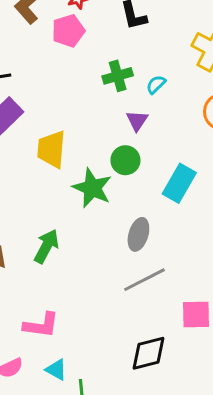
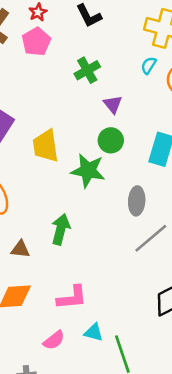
cyan semicircle: (156, 84) -> (149, 65), moved

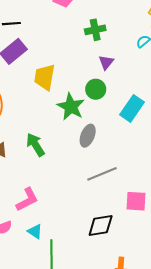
gray ellipse: (137, 201) -> (88, 136), moved
green arrow: (61, 229) -> (35, 145), turned -65
pink L-shape: (72, 298) -> (27, 200), turned -40

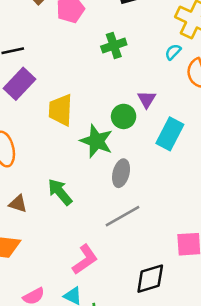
purple triangle: (106, 62) -> (147, 99), moved
gray line: (102, 174) -> (123, 216), moved
pink L-shape: (27, 200) -> (85, 259), moved

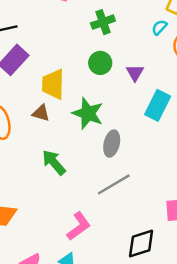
green circle: (124, 116) -> (100, 63), moved
brown triangle: (18, 204) -> (41, 113), moved

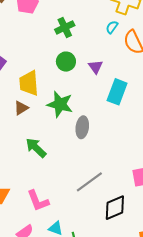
brown triangle: (41, 113) -> (21, 108), turned -42
gray line: (114, 184) -> (89, 182), moved
pink L-shape: (79, 226) -> (38, 201), moved, turned 110

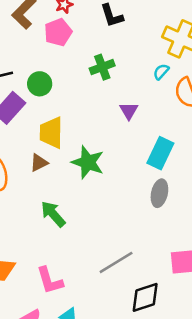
green circle: (66, 62) -> (40, 84), moved
purple triangle: (96, 67) -> (129, 111), moved
gray ellipse: (82, 127) -> (159, 193), moved

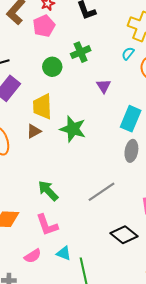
green circle: (40, 84) -> (52, 67), moved
green arrow: (53, 214) -> (48, 191), moved
gray line: (116, 262) -> (102, 192), moved
black diamond: (145, 297) -> (124, 235), turned 60

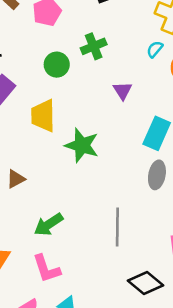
brown triangle: (34, 131) -> (16, 179), moved
green arrow: (48, 191) -> (49, 224), turned -80
gray line: (102, 192) -> (117, 227), turned -56

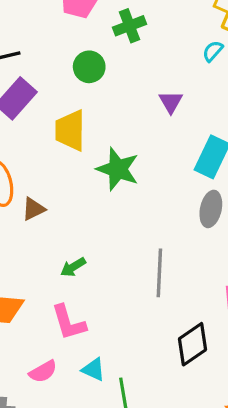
green cross: (94, 46) -> (130, 26), moved
green arrow: (49, 224) -> (73, 267), size x0.7
black diamond: (146, 283) -> (193, 344), turned -76

